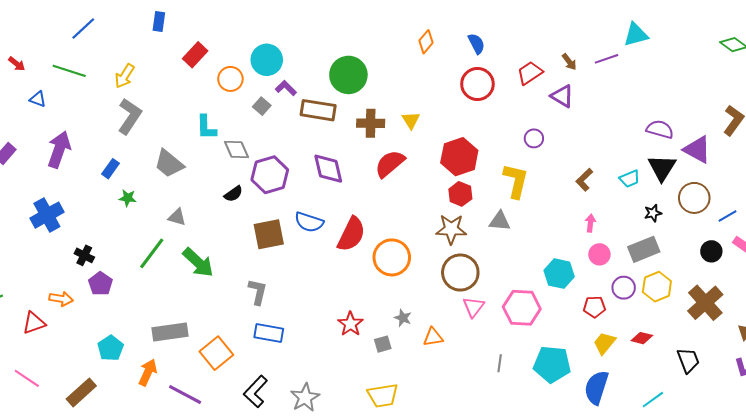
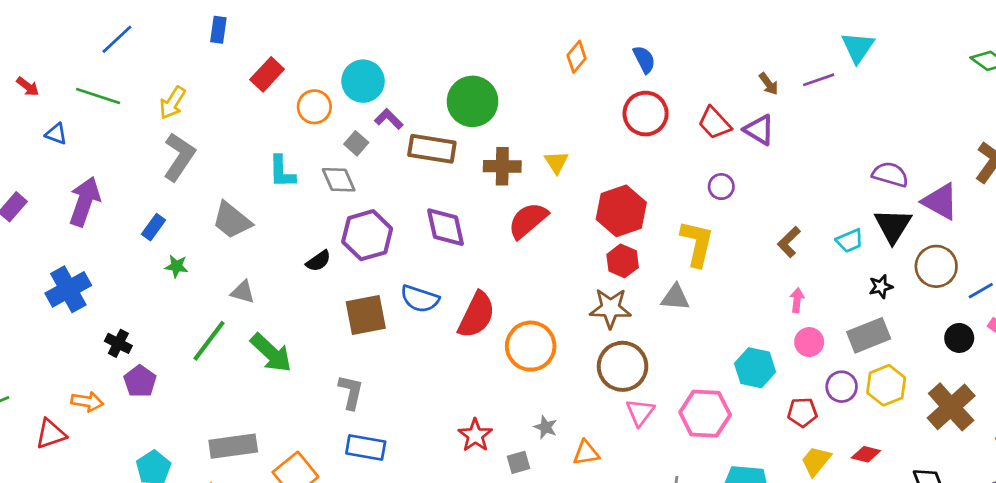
cyan triangle: (636, 35) -> (858, 47), turned -40
red trapezoid: (530, 73) -> (715, 123), moved, turned -100
gray diamond: (236, 150) -> (339, 180), moved

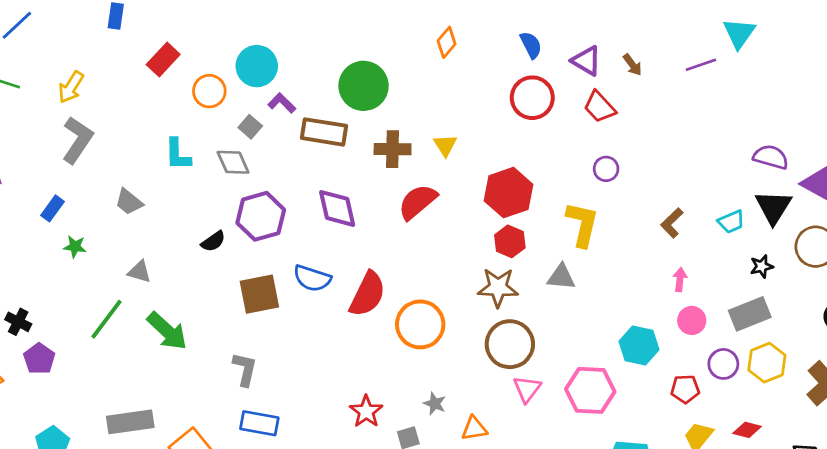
orange diamond: (577, 57) -> (447, 42), moved
brown arrow: (769, 84) -> (632, 65), moved
purple triangle: (759, 130) -> (586, 61), moved
gray trapezoid: (232, 220) -> (129, 202), size x0.7

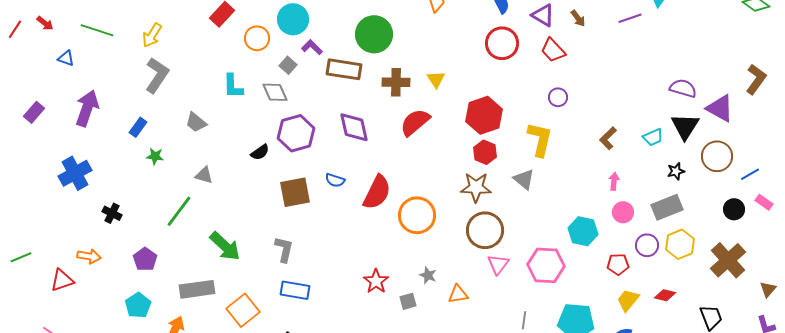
gray triangle: (561, 277) -> (524, 179), turned 35
blue semicircle: (312, 278) -> (335, 180), size x0.7
green arrow: (167, 331) -> (225, 246), moved
purple pentagon: (39, 359) -> (145, 259), moved

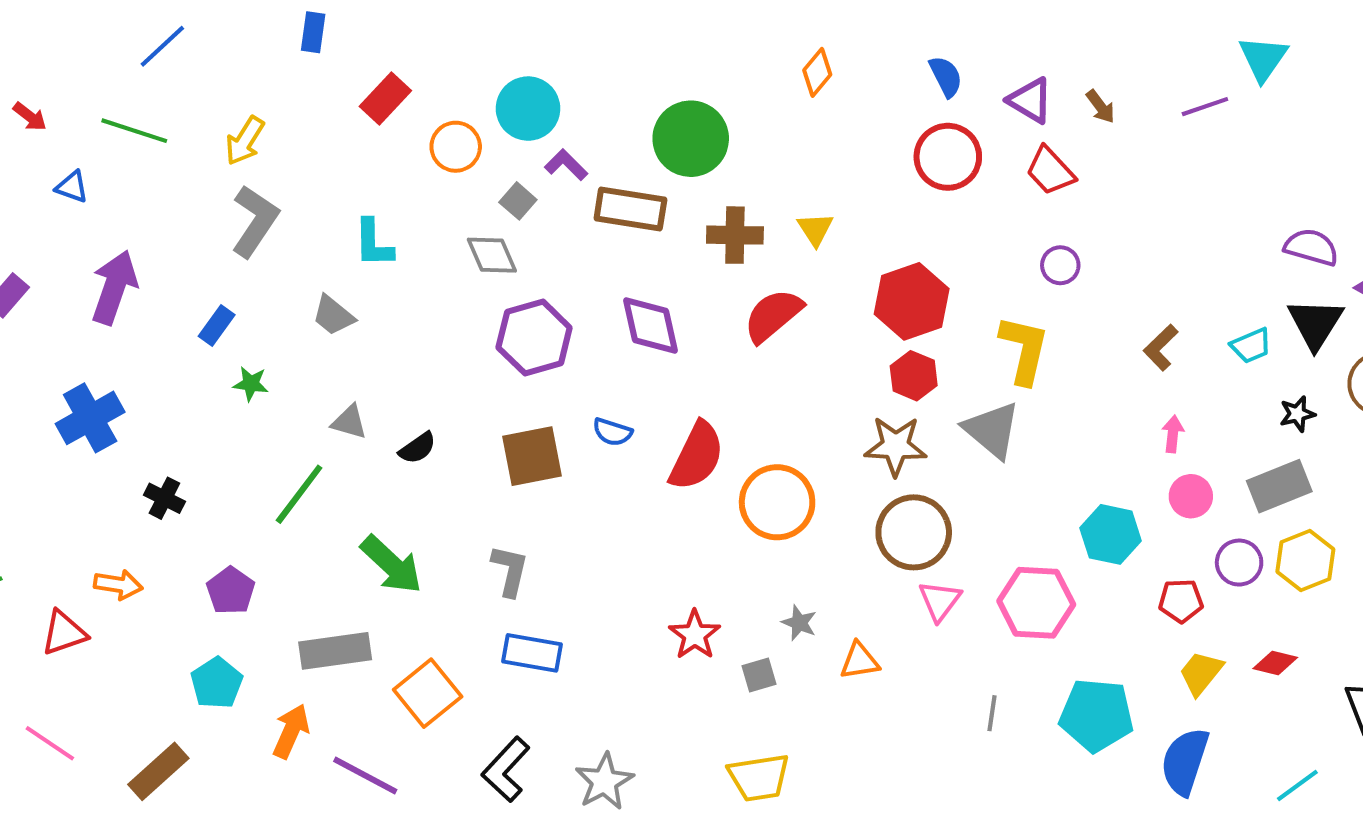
cyan L-shape: (233, 86) -> (373, 243), moved
black semicircle: (260, 152) -> (418, 448), moved
gray triangle: (524, 179) -> (992, 430), size x1.4

